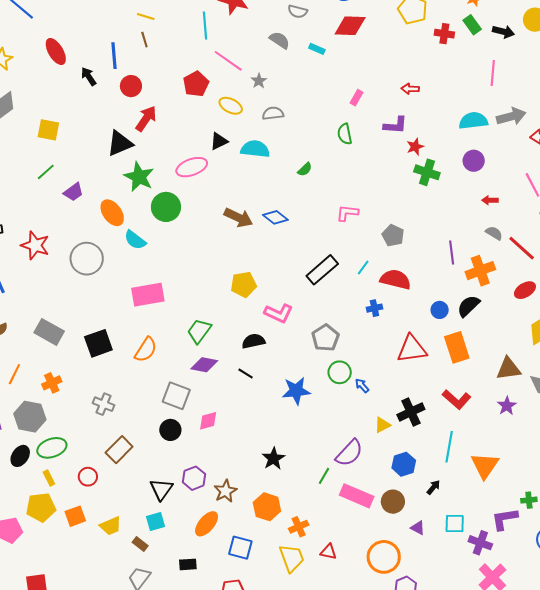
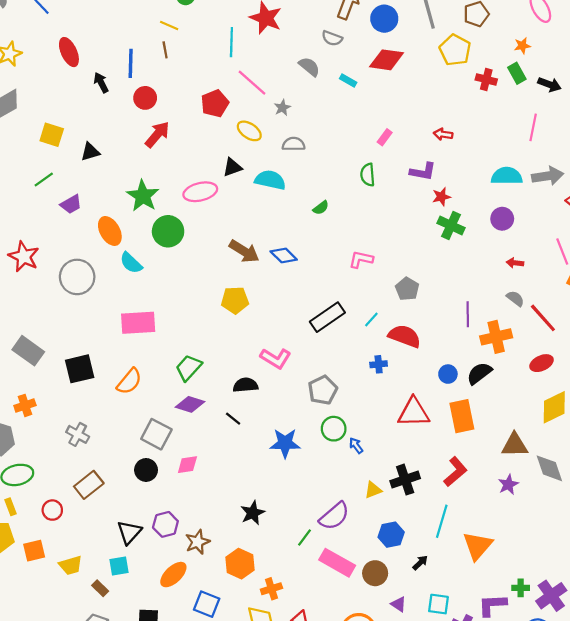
black triangle: (120, 143) -> (90, 152), moved, size x0.7
yellow pentagon: (244, 284) -> (235, 300), moved
red L-shape: (457, 399) -> (455, 472), turned -88

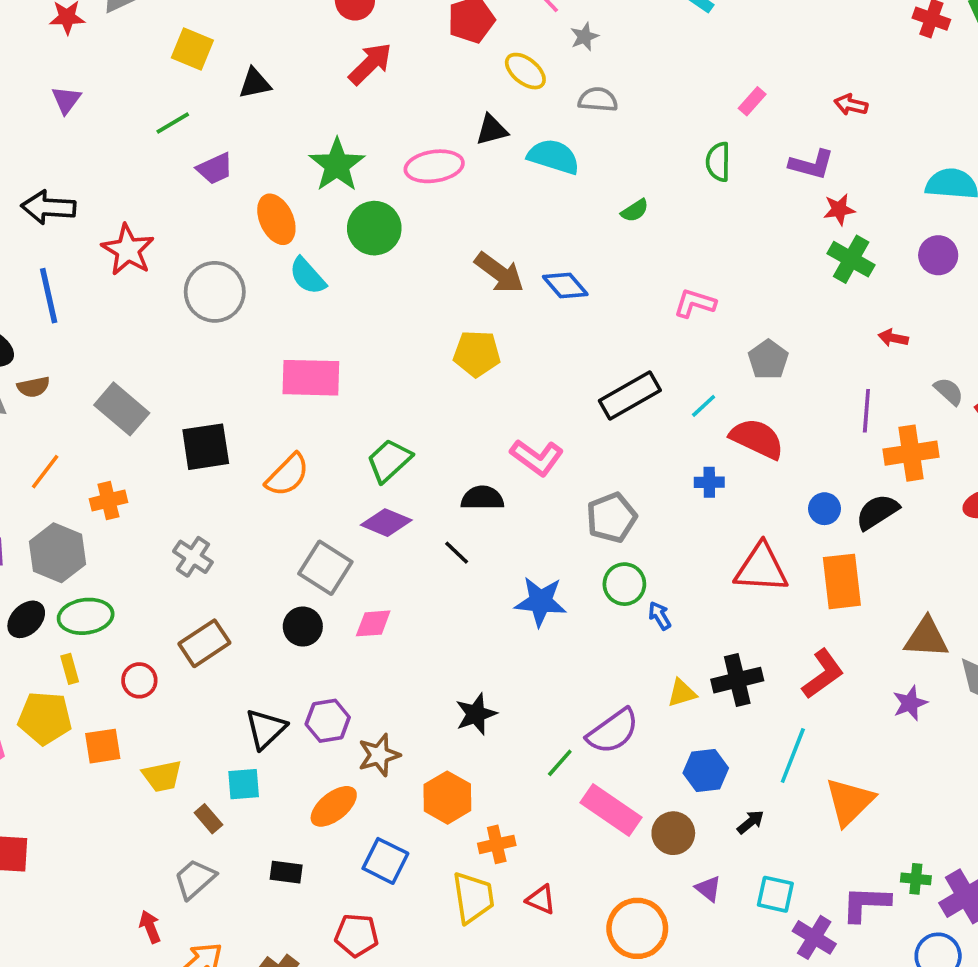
red arrow: (515, 263) -> (893, 338), moved

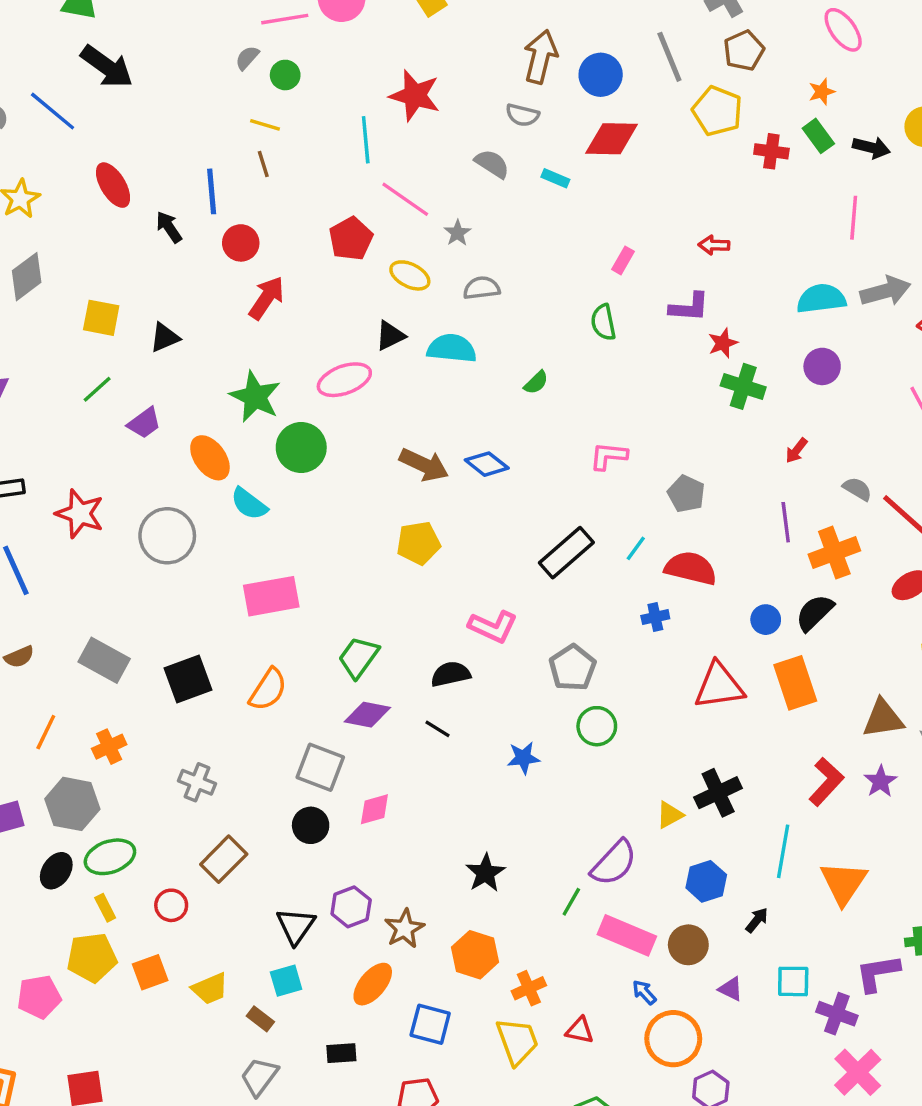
red arrow: (893, 338) -> (797, 451), turned -52
blue star: (541, 601) -> (523, 758), size x0.7
blue arrow: (660, 616) -> (644, 992), moved
red L-shape: (823, 674) -> (826, 782), moved

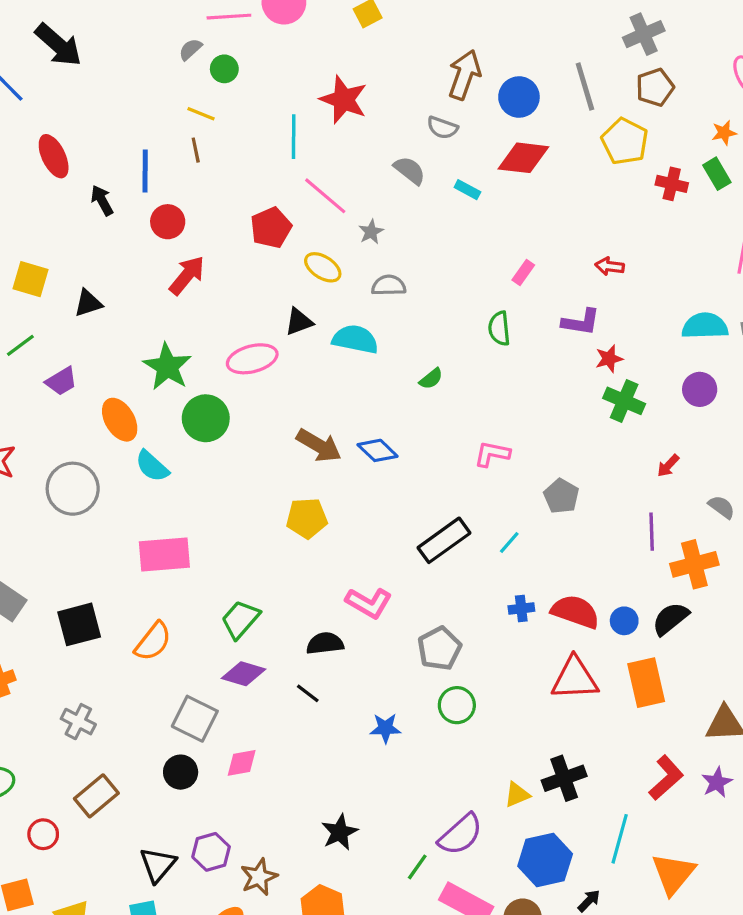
red semicircle: (691, 568) -> (575, 612), moved
blue hexagon: (706, 881) -> (545, 860), size x1.4

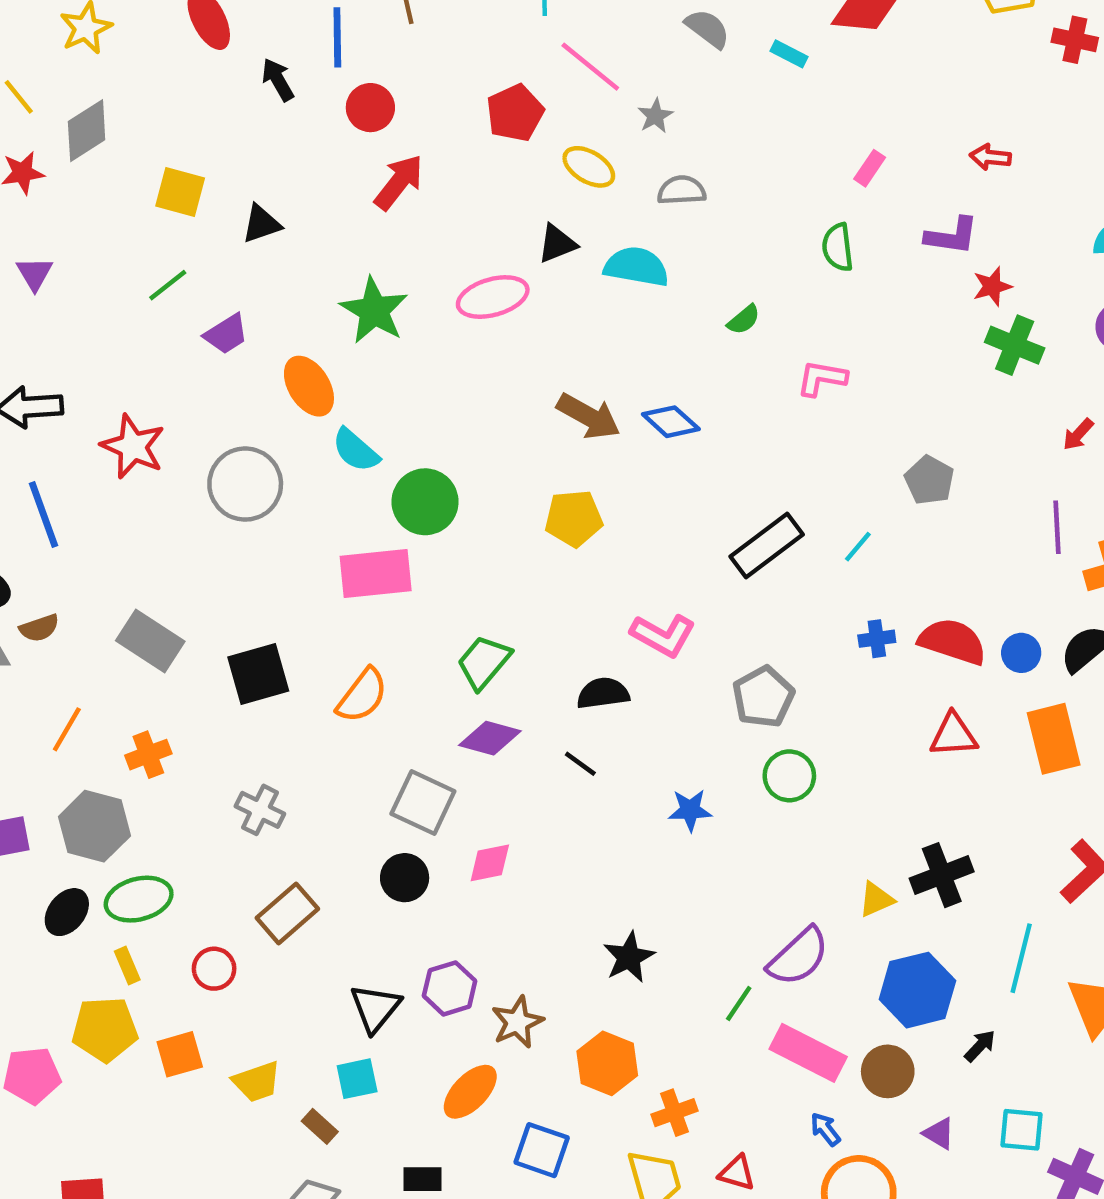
green circle: (206, 418) -> (425, 502), moved
pink L-shape: (492, 454) -> (822, 378), moved
red triangle: (575, 678) -> (954, 735), size x0.7

